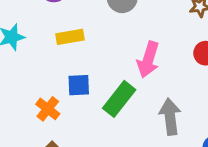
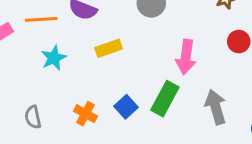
blue square: (79, 85) -> (126, 107), moved, turned -30
orange cross: (48, 109) -> (85, 114), moved

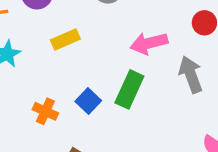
pink arrow: (186, 57) -> (149, 43), turned 72
gray arrow: (216, 107) -> (191, 74), moved

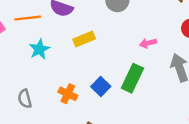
pink arrow: (149, 43) -> (148, 43), size x0.6

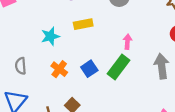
pink arrow: (148, 43) -> (127, 42), moved, turned 96
cyan star: (39, 49) -> (50, 36), moved

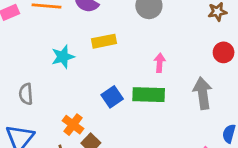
green rectangle: (119, 67) -> (149, 95), turned 55
orange cross: (59, 69) -> (73, 125), moved

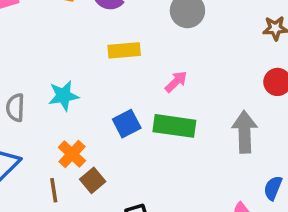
cyan star: (63, 57) -> (63, 96), moved
pink arrow: (160, 63) -> (176, 82), moved, turned 36

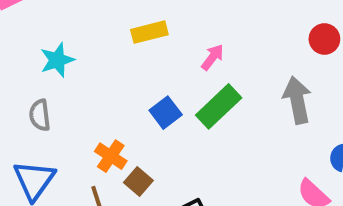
cyan star: (63, 96) -> (57, 60), moved
green rectangle: (174, 126) -> (219, 106), turned -42

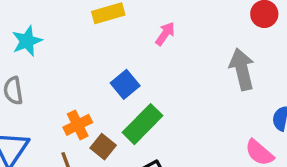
green rectangle: (219, 106) -> (142, 124), moved
orange cross: (111, 156) -> (78, 125), turned 32

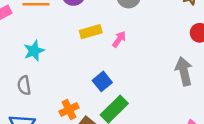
pink arrow: (165, 34) -> (119, 39), moved

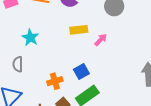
cyan star: (34, 51) -> (30, 38), turned -30
orange cross: (69, 109) -> (55, 81), moved

